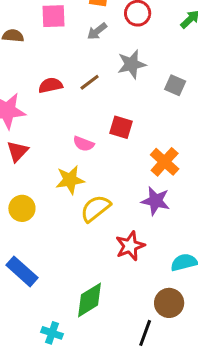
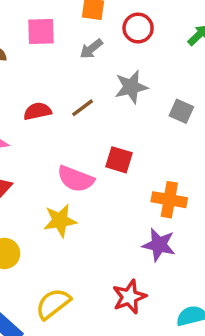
pink semicircle: (84, 144) -> (76, 179), size x1.5
orange cross: (165, 162) -> (169, 200), turned -32
yellow semicircle: (96, 208) -> (53, 304), moved

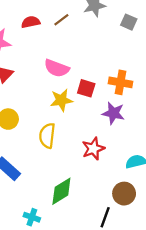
red square: (119, 160) -> (86, 88), moved
yellow star: (60, 221) -> (61, 100), moved
yellow semicircle: (53, 304) -> (47, 136), moved, turned -45

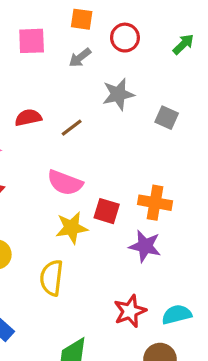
brown line: (61, 20) -> (72, 128), moved
red star: (93, 149) -> (130, 311), moved

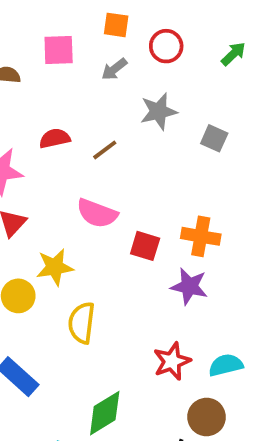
yellow star: (72, 228) -> (55, 267), moved

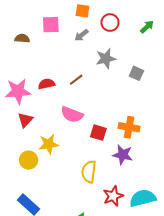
red semicircle: (55, 138) -> (47, 84), moved
yellow semicircle: (82, 323) -> (89, 172), moved
cyan semicircle: (226, 365) -> (143, 198), size x1.4

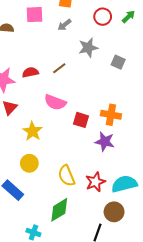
red circle: (110, 23) -> (103, 17), moved
yellow star: (49, 144) -> (32, 131), turned -30
yellow circle: (29, 160) -> (29, 163), moved
yellow semicircle: (89, 172) -> (67, 176), moved, turned -30

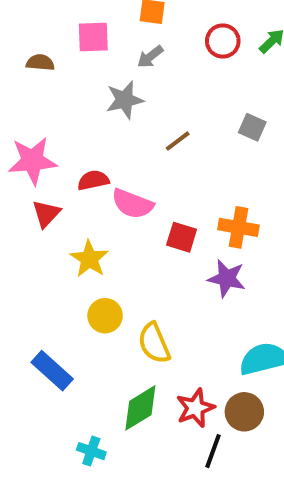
gray star: (88, 48) -> (125, 100), moved
brown line: (59, 68) -> (178, 141), moved
red semicircle: (30, 72) -> (93, 180), moved
yellow circle: (29, 163) -> (105, 316), moved
red star: (95, 182) -> (195, 408), moved

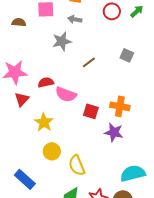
gray arrow: (150, 57) -> (75, 19), turned 48

